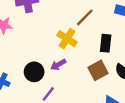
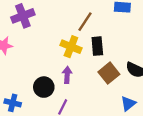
black rectangle: (106, 43) -> (97, 46), moved
purple arrow: (58, 65) -> (67, 75), turned 133

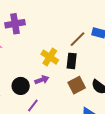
brown line: (85, 22) -> (77, 39), moved
purple arrow: (67, 75) -> (42, 80), turned 56

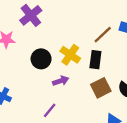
purple cross: (15, 24) -> (31, 15), turned -30
black circle: (21, 86) -> (41, 59), moved

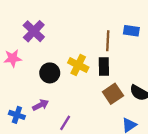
brown line: (103, 35) -> (108, 41), turned -36
purple arrow: (61, 81) -> (41, 105), moved

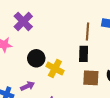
yellow cross: (78, 65) -> (55, 69), moved
brown square: (113, 94) -> (91, 78), turned 36

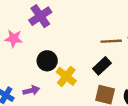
brown line: (88, 31) -> (111, 41), turned 72
black rectangle: (84, 54) -> (102, 66), turned 35

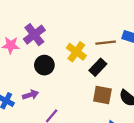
purple cross: (40, 16) -> (34, 35), moved
yellow cross: (66, 76) -> (76, 52), moved

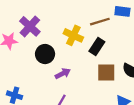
purple arrow: (31, 95) -> (63, 73), moved

